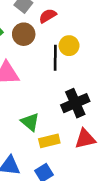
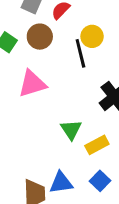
green triangle: (30, 122) -> (71, 130), turned 30

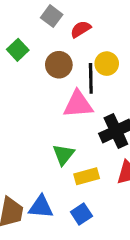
brown circle: (40, 37) -> (59, 65), moved
pink triangle: (32, 84) -> (78, 104), moved

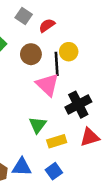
pink triangle: (78, 104) -> (47, 85), turned 50

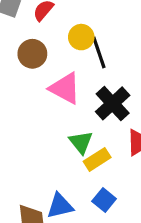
black line: (57, 64) -> (99, 52), moved
green triangle: (38, 125) -> (81, 142), moved

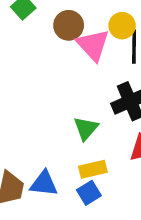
pink triangle: (65, 88) -> (93, 45), moved
yellow rectangle: (97, 159) -> (93, 169), moved

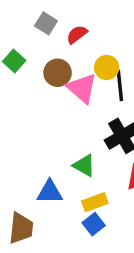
green triangle: (86, 128) -> (84, 165), turned -35
blue triangle: (44, 183) -> (50, 192), moved

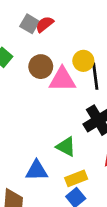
red semicircle: (77, 34) -> (45, 24), moved
pink triangle: (82, 88) -> (62, 79), turned -40

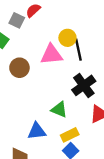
gray square: (30, 24) -> (17, 20), moved
brown circle: (41, 67) -> (19, 68), moved

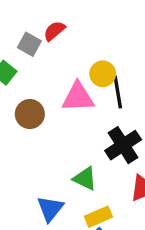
blue triangle: (37, 131) -> (50, 209), turned -48

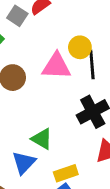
green triangle: (85, 179) -> (42, 139), moved

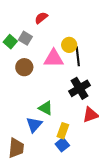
gray square: (17, 16) -> (25, 38), moved
yellow rectangle: (66, 173) -> (63, 131), turned -49

